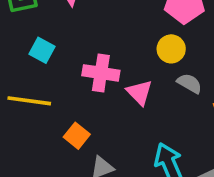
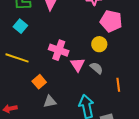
cyan square: (42, 50) -> (20, 26), moved
gray semicircle: (189, 83) -> (96, 68), moved

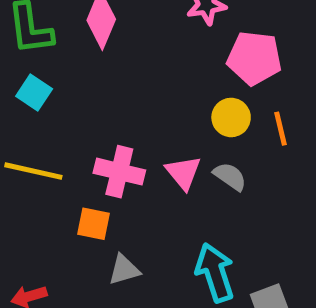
pink cross: (59, 50) -> (119, 172), moved
orange square: (39, 82) -> (94, 224), turned -32
orange line: (118, 85) -> (280, 129), moved

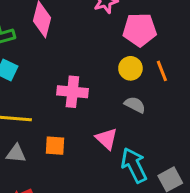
pink cross: (119, 172) -> (72, 92), moved
pink triangle: (183, 173) -> (106, 139), moved
gray triangle: (124, 270) -> (16, 154), moved, turned 30

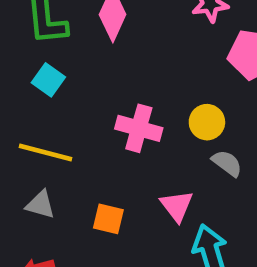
yellow circle: (130, 68) -> (207, 122), moved
orange square: (55, 146) -> (108, 219), moved

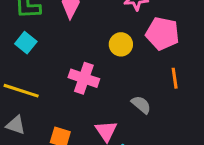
yellow circle: (207, 122) -> (121, 44), moved

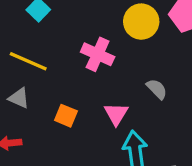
yellow circle: (121, 44) -> (141, 22), size x1.4

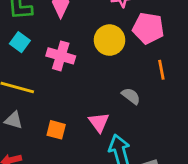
pink cross: (98, 54) -> (61, 56), moved

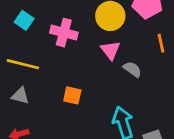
pink triangle: (99, 122) -> (110, 50), moved
orange square: (56, 130) -> (72, 95), moved

